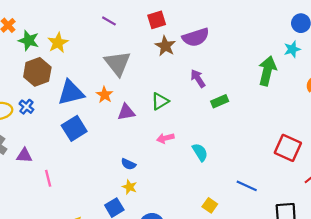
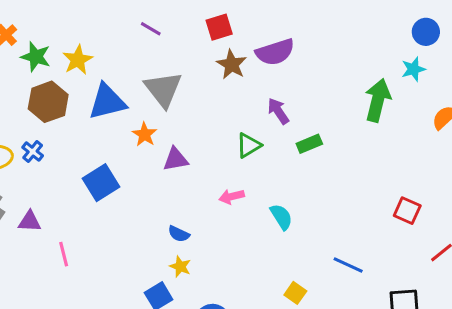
blue triangle: (71, 93) -> (107, 102), moved
green triangle: (160, 101) -> (249, 145), moved
red square: (288, 148) -> (407, 211), size x0.7

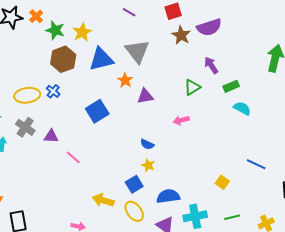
cyan semicircle: (281, 217) -> (242, 108), moved, turned -30
pink line: (64, 254) -> (73, 157), turned -35

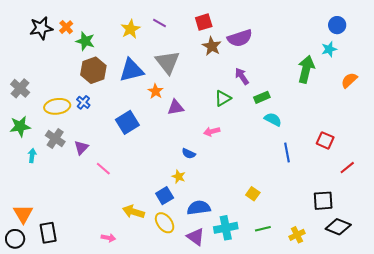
yellow star: (82, 32) -> (130, 29), moved
purple triangle: (51, 136) -> (81, 147), turned -49
blue semicircle: (147, 144) -> (189, 154), moved
blue line: (256, 164) -> (287, 153), moved, turned 54

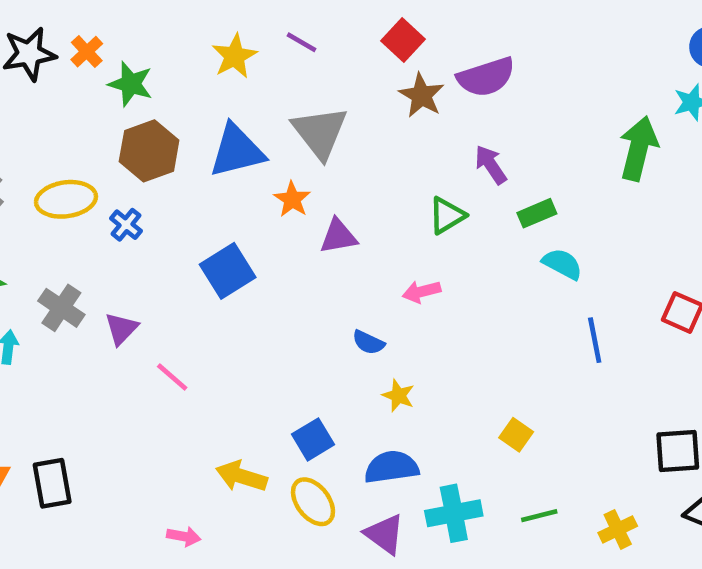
red square: (204, 22) -> (403, 40), turned -30
yellow ellipse: (57, 106) -> (66, 199), moved
yellow star: (179, 177) -> (398, 396), moved
black rectangle: (48, 233) -> (52, 483), moved

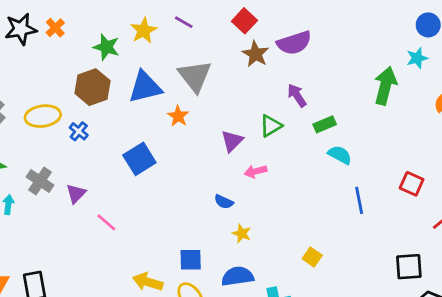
green star: (131, 84) -> (106, 47), moved
purple triangle: (338, 236) -> (232, 141), moved, turned -35
blue square: (313, 439) -> (191, 260), turned 30

